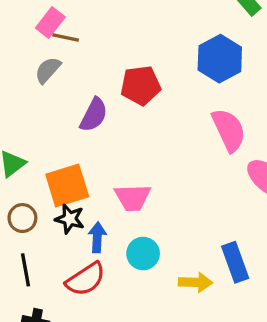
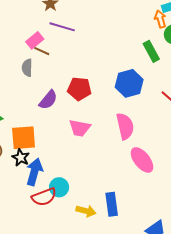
gray semicircle: (48, 70) -> (27, 68), turned -54
pink trapezoid: (133, 198) -> (80, 128), moved
blue arrow: (97, 237) -> (34, 172), size x1.5
red semicircle: (86, 279) -> (44, 197), moved

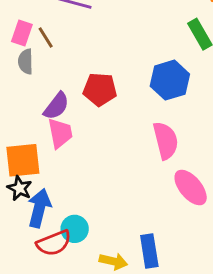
pink rectangle: (35, 40) -> (22, 33), moved, turned -30
brown line: (42, 51) -> (46, 37), turned 35
pink trapezoid: (80, 128) -> (60, 133), moved, turned -110

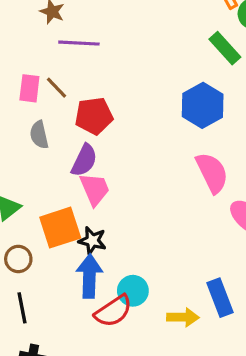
gray semicircle: (26, 62) -> (39, 135), moved
red pentagon: (100, 89) -> (94, 116), moved
black star: (20, 188) -> (92, 241), moved

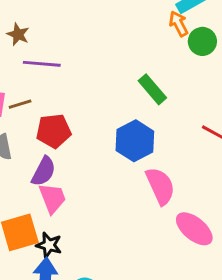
green rectangle: (225, 48) -> (152, 89), moved
brown line: (56, 88) -> (20, 104), turned -65
blue hexagon: (203, 105) -> (135, 141), moved

